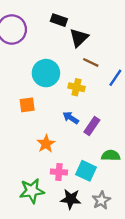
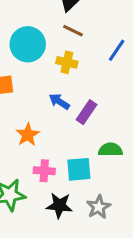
brown line: (91, 62) -> (73, 31), moved
cyan square: (86, 171) -> (79, 169), turned -30

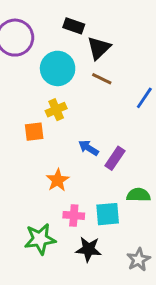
cyan circle: (28, 44) -> (58, 68), moved
yellow cross: (67, 62) -> (56, 110), moved, turned -36
gray star: (99, 207) -> (138, 260), moved

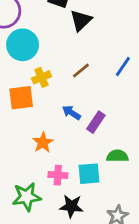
cyan circle: (58, 68) -> (23, 45), moved
brown line: (102, 79) -> (81, 71), moved, turned -66
orange square: (34, 132) -> (21, 98), size x1.4

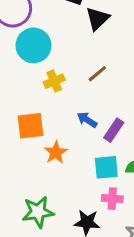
orange square: (21, 98) -> (31, 126), moved
cyan square: (89, 174) -> (106, 167), moved
pink cross: (58, 175) -> (112, 199), moved

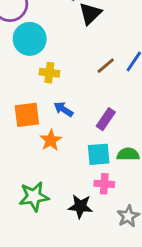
brown line: (97, 74) -> (106, 66), moved
yellow cross: (54, 81) -> (49, 73), turned 30
blue arrow: (87, 120) -> (63, 109), moved

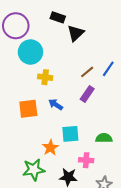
purple rectangle: (106, 119) -> (87, 94), moved
orange star: (51, 140) -> (50, 148), moved
cyan square: (99, 154) -> (70, 134), moved

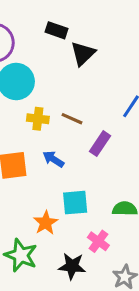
brown line: (87, 72) -> (72, 119), moved, turned 64
pink cross: (86, 160) -> (98, 241), turned 32
green star: (34, 170) -> (21, 255), turned 30

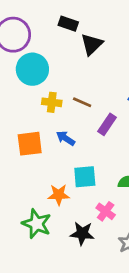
orange star: (46, 223) -> (59, 195), turned 30

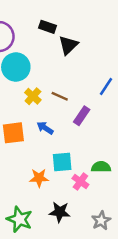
yellow cross: (52, 102) -> (33, 96), turned 35
pink cross: (106, 211) -> (80, 182), moved
green star: (37, 224) -> (20, 219), moved

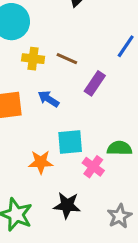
yellow cross: (33, 96) -> (33, 59), turned -35

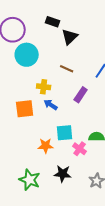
yellow cross: (33, 59) -> (44, 87), moved
brown line: (67, 59) -> (67, 69), moved

